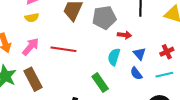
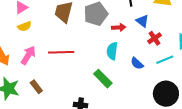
red cross: (167, 52) -> (154, 38), moved
blue triangle: (139, 54) -> (142, 21), moved
brown rectangle: (33, 79) -> (36, 87), size x0.6

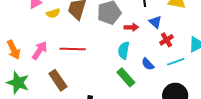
yellow semicircle: (24, 26) -> (53, 13), moved
green rectangle: (103, 79) -> (126, 77), moved
brown rectangle: (36, 87) -> (58, 80), moved, size x1.5

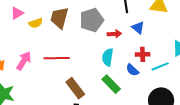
red cross: (166, 40) -> (143, 54), moved, turned 32
brown rectangle: (58, 80) -> (75, 88), moved

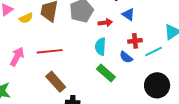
brown rectangle: (75, 88) -> (56, 82), moved

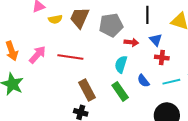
red cross: (135, 41) -> (162, 58), moved
brown rectangle: (56, 82) -> (87, 90), moved

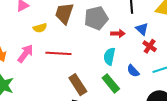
yellow semicircle: (55, 19) -> (40, 28), moved
red cross: (162, 58) -> (150, 46), turned 32

